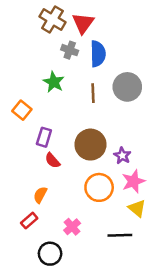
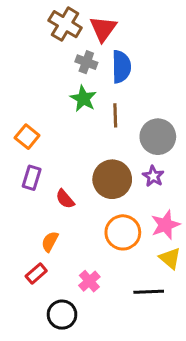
green star: (54, 82) -> (83, 99), moved
gray circle: (127, 87) -> (158, 137), moved
purple rectangle: (44, 137) -> (32, 178), moved
purple star: (122, 156) -> (153, 176), moved

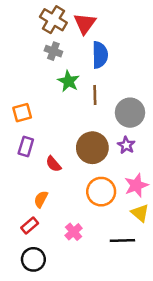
gray cross: (86, 62) -> (53, 51), moved
orange square: (27, 137) -> (22, 113), turned 36
black circle: (62, 315) -> (33, 259), moved

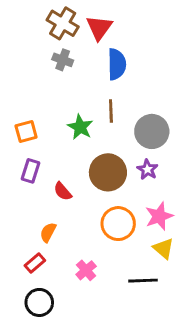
green star: (69, 81) -> (80, 127), moved

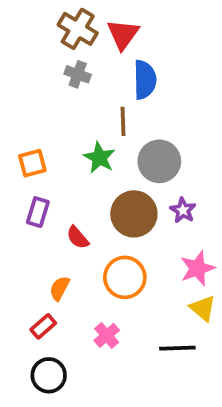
brown line: (111, 111) -> (123, 121), moved
gray circle: (152, 131) -> (159, 161), moved
orange circle: (118, 224) -> (125, 277), moved

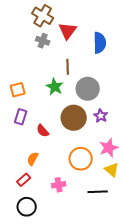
red triangle: (123, 34) -> (68, 31), moved
blue semicircle: (145, 80) -> (100, 43), moved
orange circle: (125, 277) -> (81, 159), moved
pink cross: (107, 335) -> (59, 185), turned 32

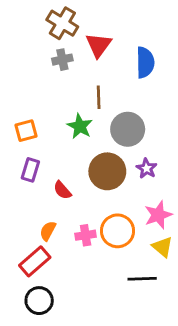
gray cross: (43, 41) -> (62, 60), turned -32
red rectangle: (24, 180) -> (35, 261), size x1.5
pink cross: (59, 185) -> (86, 235), moved

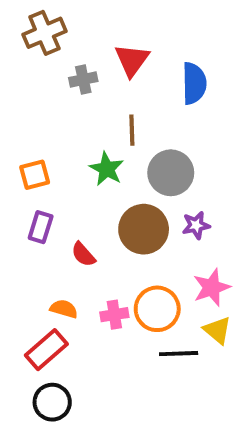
brown cross: (62, 23) -> (44, 33), moved, turned 36
purple star: (147, 168) -> (196, 225), turned 30
orange semicircle: (48, 231) -> (64, 309), turned 78
black line: (142, 279) -> (179, 354), moved

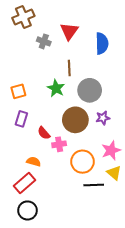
gray cross: (83, 79) -> (44, 41), turned 32
pink cross: (114, 315) -> (59, 144), moved

